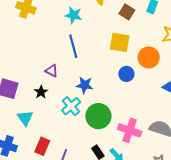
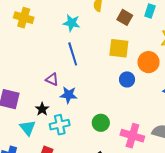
blue star: (85, 85) -> (69, 95), moved
black star: (41, 92) -> (42, 109), moved
cyan cross: (71, 106) -> (60, 125), moved, turned 30
green circle: (98, 116) -> (101, 123), size x0.7

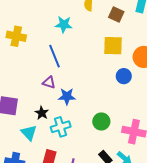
yellow cross: (24, 18) -> (16, 36), moved
blue line: (73, 54) -> (54, 56), moved

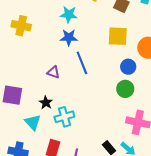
blue line: (54, 56) -> (82, 63), moved
blue star: (67, 96) -> (69, 37), moved
green circle: (101, 121) -> (125, 89), moved

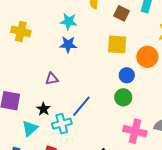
blue line: (82, 63) -> (81, 106), moved, turned 60
purple triangle: (53, 72) -> (52, 79), turned -32
cyan triangle: (33, 122) -> (30, 128), turned 30

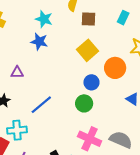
brown square: (121, 13) -> (88, 19), moved, turned -35
yellow square: (117, 44) -> (88, 50), turned 35
cyan cross: (62, 124) -> (17, 130), moved

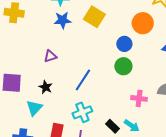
yellow square: (88, 50) -> (94, 17), moved
cyan cross: (17, 130) -> (82, 112), moved
pink cross: (90, 139) -> (139, 98), size x0.7

